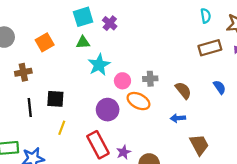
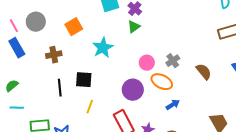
green triangle: (83, 42) -> (134, 27), moved, turned -32
cyan star: (99, 65) -> (103, 48), moved
gray cross: (150, 79) -> (173, 61), turned -32
blue arrow: (178, 118) -> (173, 105), moved, turned 152

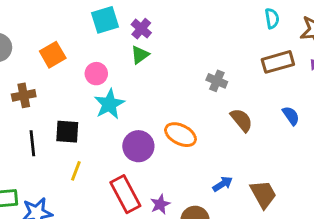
cyan star: (103, 48) -> (109, 104), moved
gray cross: (173, 61) -> (217, 81), moved, turned -32
pink circle: (147, 63) -> (96, 74), moved
blue arrow: (173, 105) -> (223, 184), moved

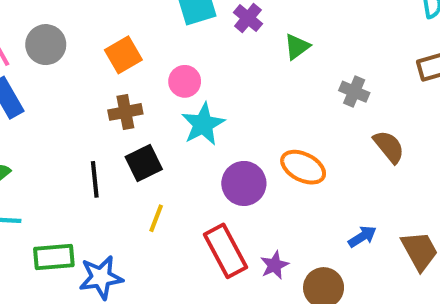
green triangle: (140, 55) -> (297, 47), moved
brown cross: (24, 95) -> (125, 112), moved
black square: (67, 132) -> (144, 163), turned -30

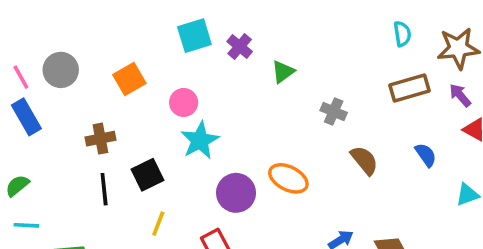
brown cross: (125, 112) -> (100, 139), moved

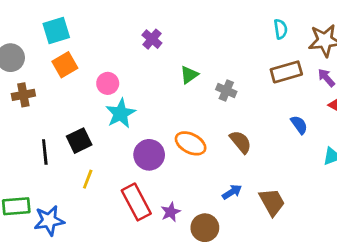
cyan square: (194, 36) -> (56, 31), moved
green triangle: (283, 72) -> (189, 75), moved
brown cross: (100, 139) -> (23, 95), moved
brown semicircle: (364, 160) -> (241, 142), moved

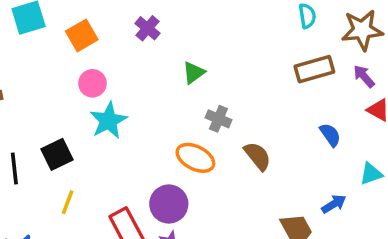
orange square: (65, 65) -> (82, 35), moved
gray cross: (226, 91) -> (218, 119), moved
purple circle: (149, 155) -> (169, 204), moved
blue arrow: (232, 192) -> (334, 204), moved

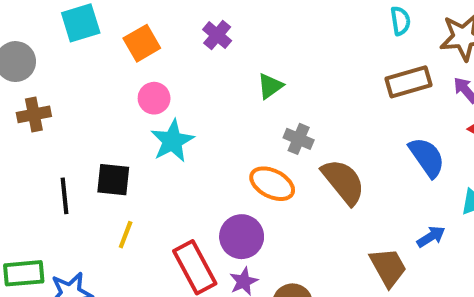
blue semicircle: (330, 135) -> (427, 157), size x1.5
black square: (57, 154) -> (113, 180), turned 32
brown semicircle: (258, 156) -> (343, 182), size x1.4

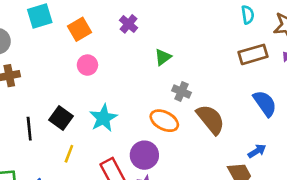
cyan star: (172, 141) -> (103, 118), moved
black square: (113, 180) -> (61, 118), turned 30
blue arrow: (431, 237) -> (257, 151), moved

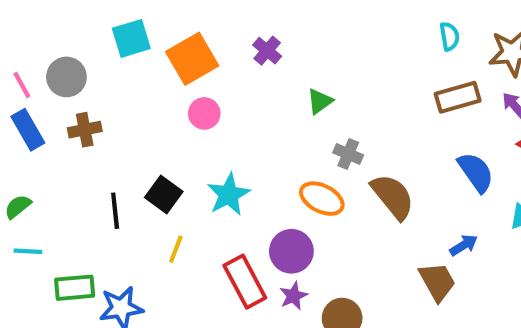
orange square: (80, 29) -> (192, 59), size x1.4

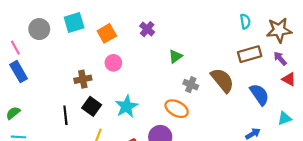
orange square: (192, 59) -> (107, 33), size x0.7
gray circle: (66, 77) -> (39, 29), moved
brown cross: (85, 130) -> (83, 79), moved
brown semicircle: (393, 197) -> (222, 80), moved

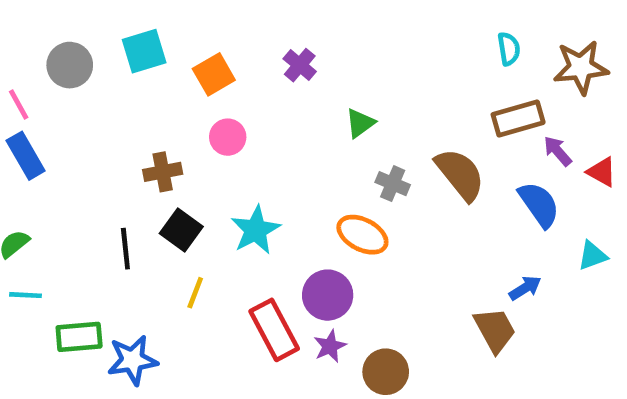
purple arrow: (280, 58) -> (558, 151), moved

